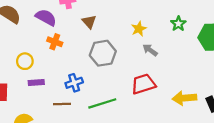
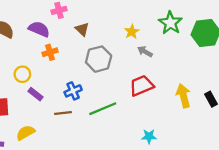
green star: (178, 24) -> (170, 23), size x1.5
orange cross: (55, 42) -> (50, 52), turned -32
purple rectangle: (36, 82) -> (36, 94), turned 48
yellow arrow: (184, 98) -> (183, 96), turned 85

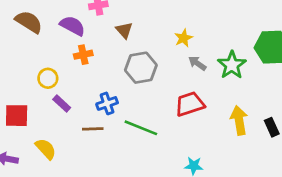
green star: (170, 23) -> (232, 65), moved
green line: (103, 109) -> (141, 128), turned 40
yellow semicircle: (25, 133) -> (46, 149), turned 72

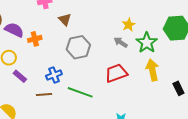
purple semicircle: (72, 26) -> (14, 30), moved
yellow star: (183, 38) -> (129, 25), moved
yellow arrow: (239, 120) -> (152, 70), moved

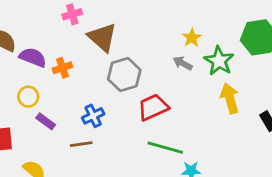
brown triangle: (65, 19) -> (102, 37), size x1.6
red trapezoid: (116, 73) -> (153, 107), moved
green line: (80, 92) -> (165, 148), moved

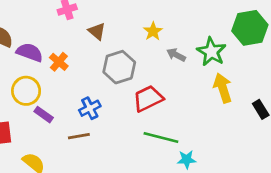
brown triangle: (102, 37) -> (97, 31), size x0.6
yellow star: (192, 38) -> (153, 31), moved
orange cross: (62, 68) -> (59, 62), turned -30
yellow circle: (28, 97) -> (26, 91), size x1.4

